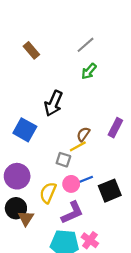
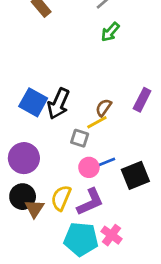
black arrow: (53, 103) -> (58, 104), moved
yellow semicircle: (48, 193) -> (61, 198), moved

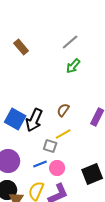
brown semicircle: (104, 108) -> (63, 110), moved
blue line: (106, 162) -> (40, 164), moved

